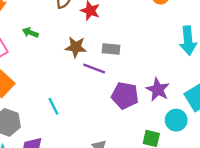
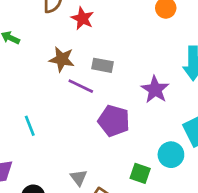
purple star: (158, 90) -> (155, 90), moved

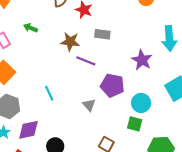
gray rectangle: (103, 65) -> (102, 34), moved
cyan circle: (171, 155) -> (141, 103), moved
gray triangle: (79, 178) -> (89, 105), moved

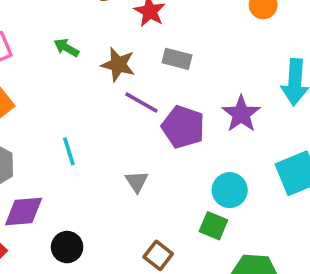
green arrow: (30, 28) -> (66, 48), moved
purple pentagon: (112, 85) -> (183, 127), moved

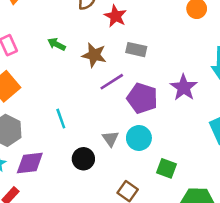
purple line: (141, 102) -> (112, 82), turned -60
cyan circle: (230, 190) -> (139, 138), moved
black circle: (67, 247) -> (83, 159), moved

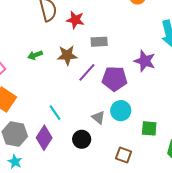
green arrow: (56, 44) -> (35, 55), turned -32
purple diamond: (30, 163) -> (44, 138), moved, turned -35

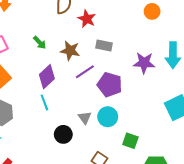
green arrow: (35, 55) -> (40, 43), turned -128
purple star: (145, 61) -> (144, 63), moved, turned -30
purple diamond: (44, 138) -> (47, 77), moved

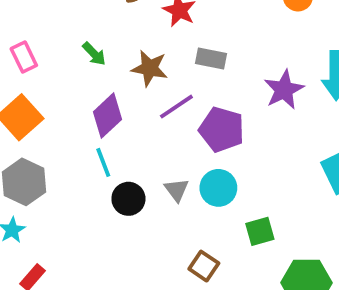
purple star: (144, 63) -> (284, 90), turned -30
black circle: (63, 134) -> (128, 199), moved
green square: (130, 141) -> (260, 231), turned -35

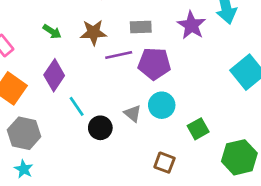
gray rectangle: (211, 59) -> (141, 27), moved
purple line: (176, 107) -> (119, 55), turned 35
purple diamond: (108, 116) -> (54, 75), moved

